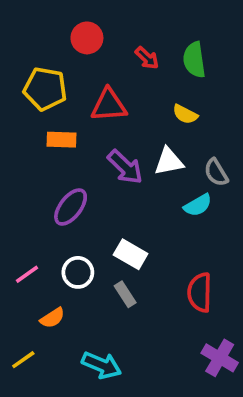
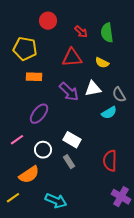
red triangle: (109, 105) -> (72, 58), moved
pink line: (27, 274) -> (17, 140), moved
orange semicircle: (52, 318) -> (29, 175), size x1.5

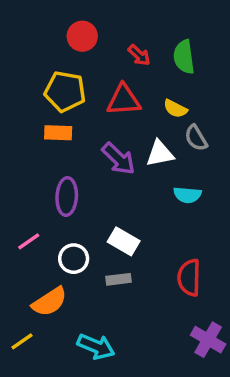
yellow pentagon: (25, 49) -> (65, 91), moved
gray semicircle: (119, 95) -> (196, 138), moved
cyan semicircle: (109, 113) -> (187, 195), turned 35
purple ellipse: (39, 114) -> (67, 197), turned -35
gray rectangle: (69, 162) -> (118, 279), turned -64

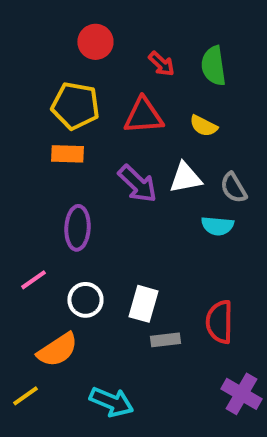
gray semicircle: (196, 138) -> (234, 188), moved
white rectangle: (124, 241) -> (144, 304), moved, turned 76
gray rectangle: (118, 279) -> (166, 340), moved

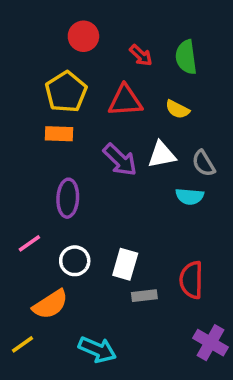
yellow pentagon: (75, 106) -> (66, 92), turned 30

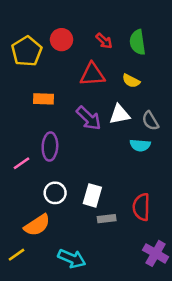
red circle: (83, 36) -> (62, 40), moved
yellow pentagon: (66, 92) -> (27, 51), moved
pink line: (29, 243) -> (22, 163), moved

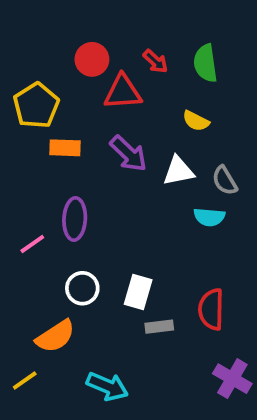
yellow pentagon: (27, 51) -> (36, 106), moved
red triangle: (92, 74) -> (123, 92), moved
purple arrow: (89, 118) -> (128, 154), moved

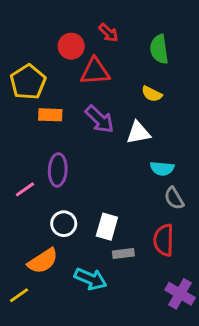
red arrow: (155, 61) -> (108, 33), moved
gray semicircle: (225, 181) -> (174, 198), moved
cyan arrow: (107, 386) -> (91, 279), moved

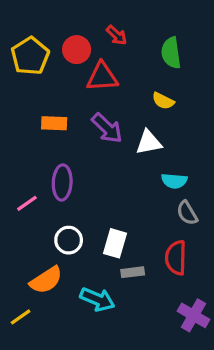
yellow pentagon: (28, 82) -> (30, 56), moved

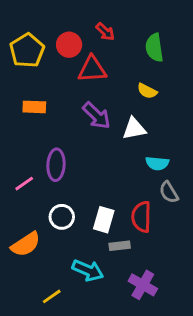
orange rectangle: (54, 123) -> (34, 107), moved
red semicircle: (176, 258) -> (141, 217), moved
orange semicircle: (46, 280) -> (26, 244), moved
purple cross: (193, 315) -> (143, 285), moved
yellow line: (21, 317) -> (52, 296), moved

